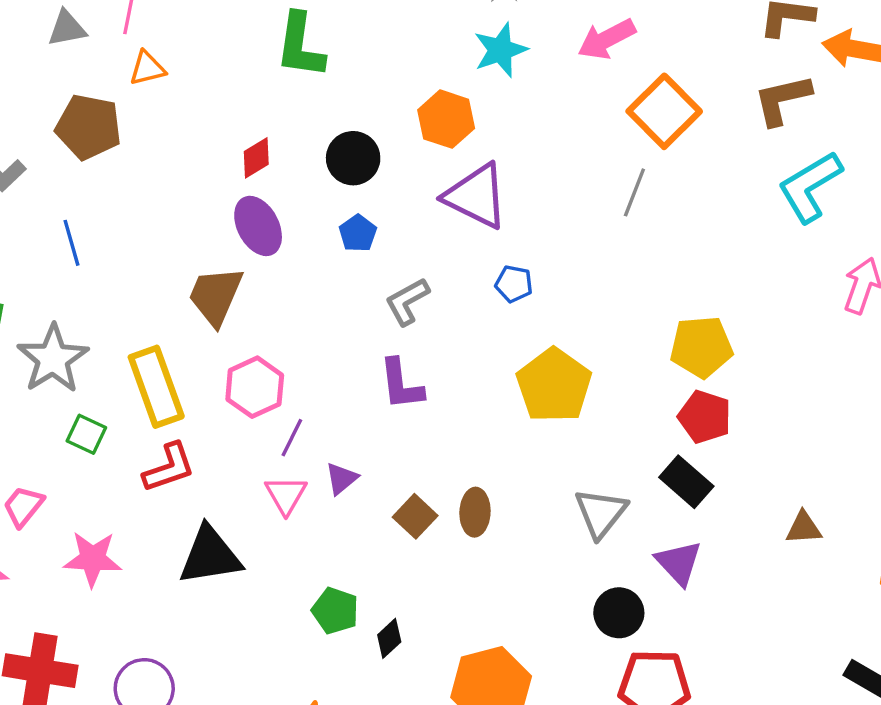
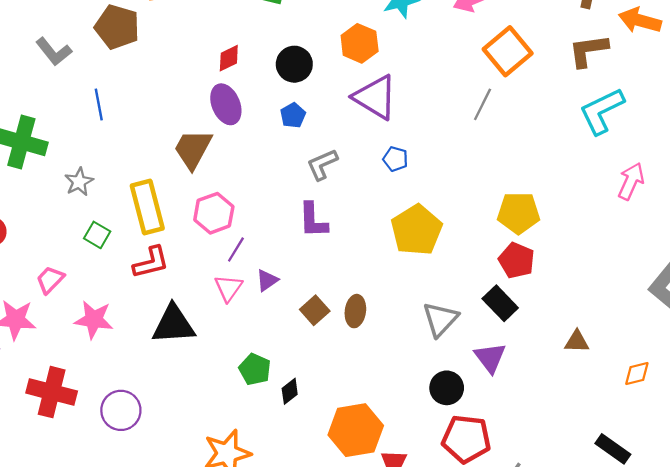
gray star: (53, 359) -> (79, 182), size x0.6

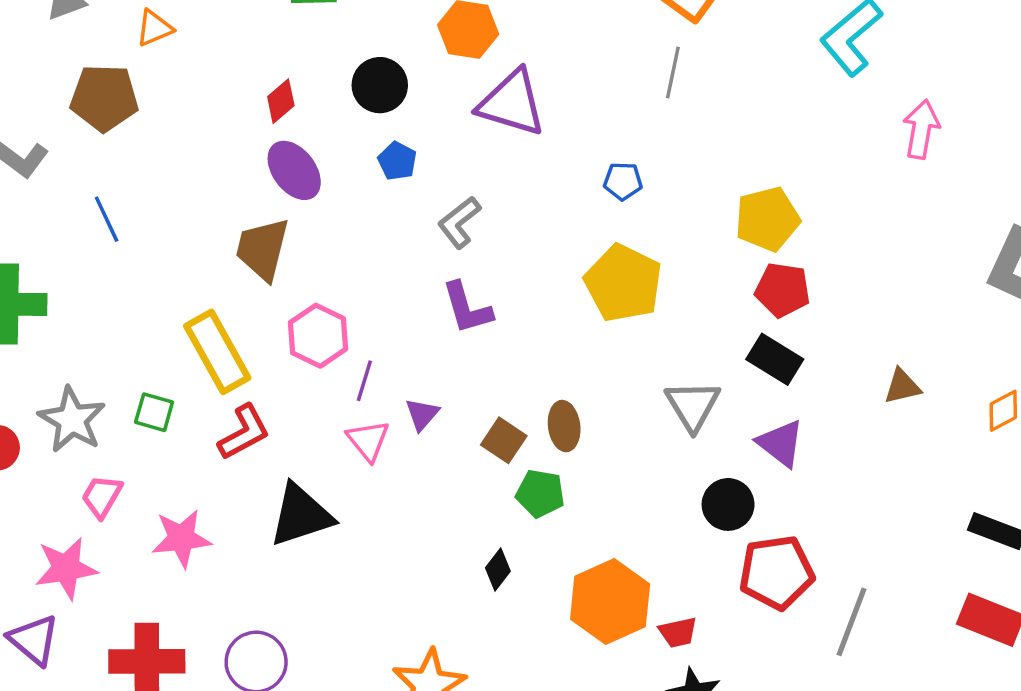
blue pentagon: (395, 159) -> (623, 181), moved
gray star: (79, 182) -> (72, 420), moved, size x1.5
green pentagon: (255, 369) -> (540, 493), moved

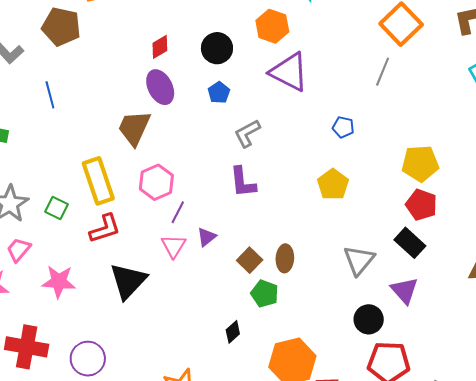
yellow pentagon: (623, 283) -> (333, 184), size x0.7
black triangle: (301, 515) -> (128, 281), turned -39

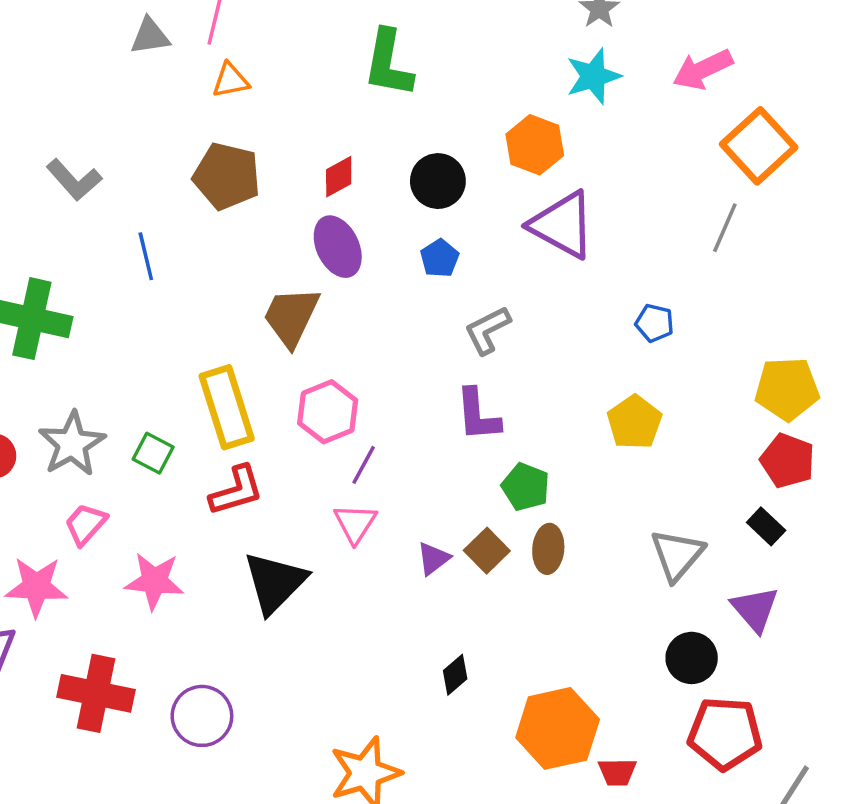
brown pentagon: (61, 27) -> (227, 176), moved
purple triangle: (207, 237) -> (433, 559), moved
black rectangle: (410, 243) -> (766, 526), size x0.7
green pentagon: (265, 294) -> (526, 487), moved

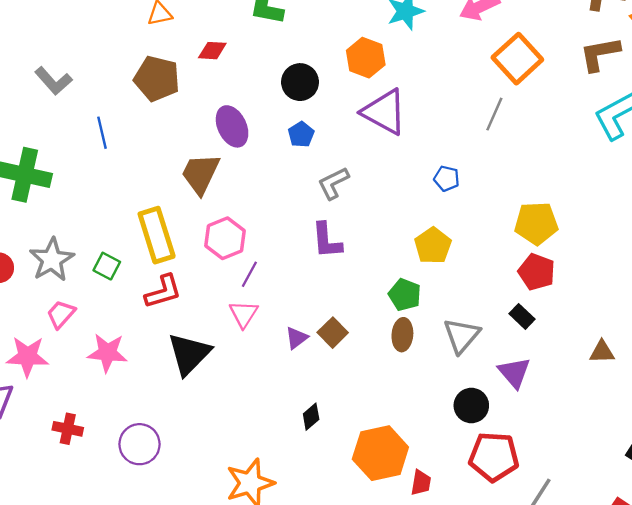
red diamond: (339, 177) -> (212, 51), moved, turned 32
green pentagon: (526, 487) -> (405, 295), moved
brown ellipse: (548, 549) -> (402, 335), moved
red cross: (96, 693) -> (68, 429), size x0.6
red trapezoid: (617, 772) -> (421, 483), turned -80

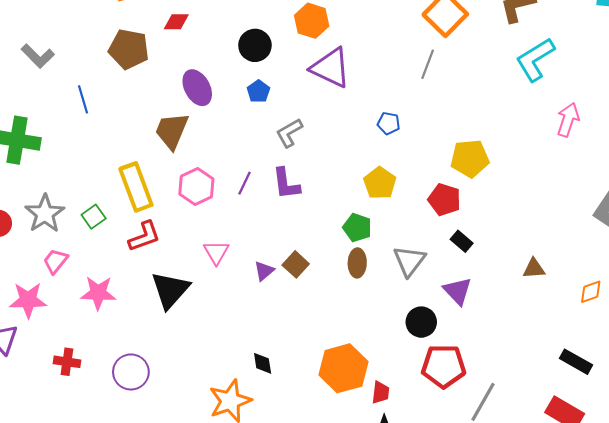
green square: (107, 266) -> (94, 217), turned 30
red pentagon: (537, 272) -> (444, 200), moved
purple line: (249, 274) -> (244, 183), moved
black diamond: (311, 417) -> (263, 363), moved, turned -55

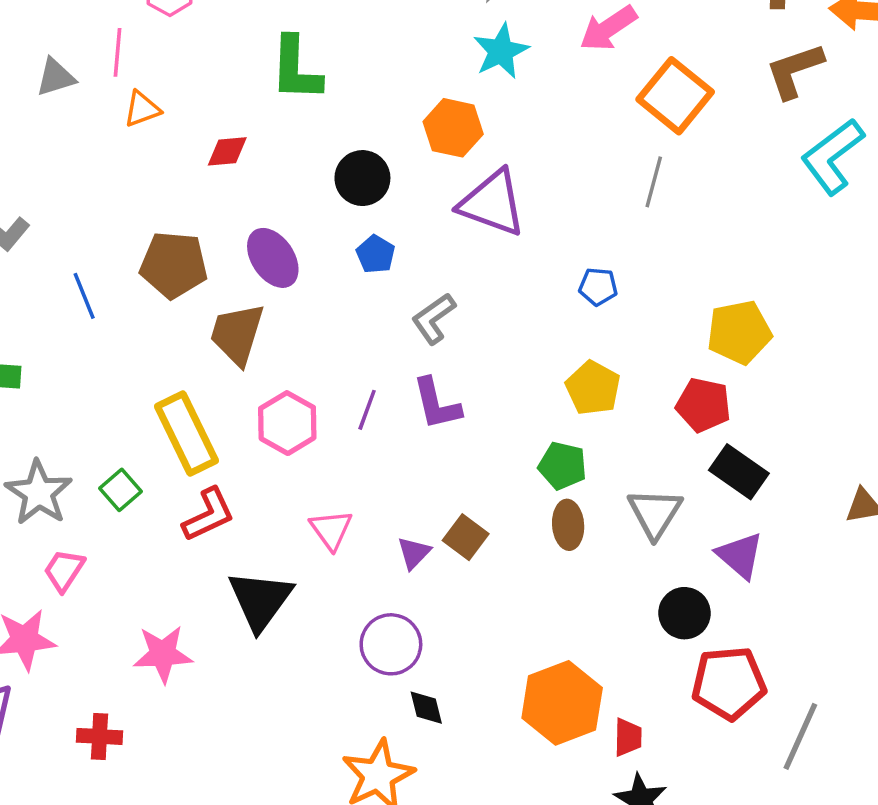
brown pentagon: (129, 49) -> (174, 265), moved
black rectangle: (462, 241) -> (739, 472), size x1.5
pink star: (98, 293) -> (163, 654), moved
purple circle: (131, 372) -> (391, 644), moved

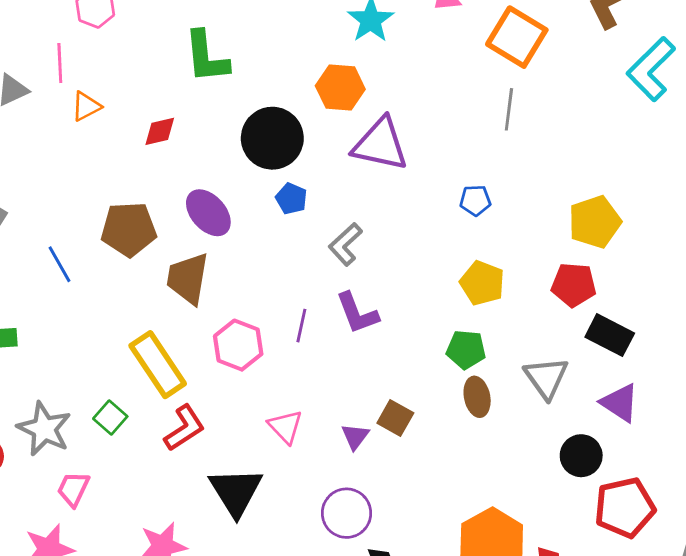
black circle: (362, 178) -> (272, 138), size x1.4

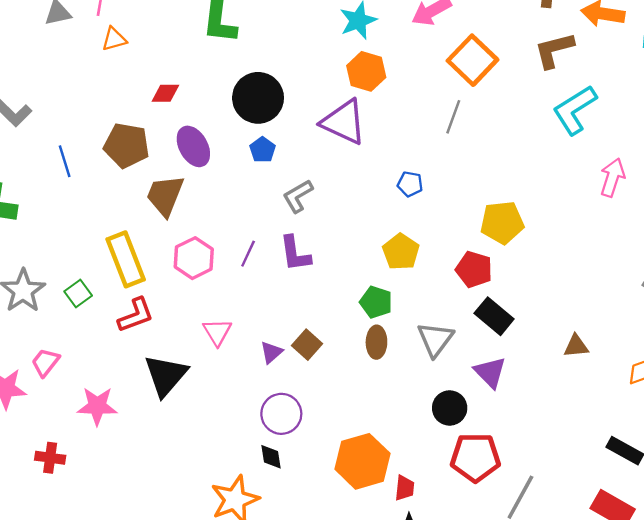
orange hexagon: (340, 87) -> (366, 71), moved
red diamond: (160, 131) -> (165, 93), moved
pink trapezoid: (73, 489) -> (45, 362), moved
purple circle: (347, 513) -> (281, 414), moved

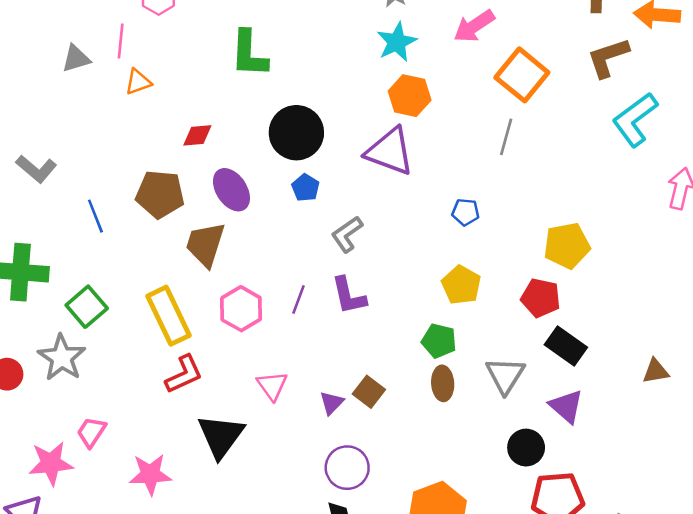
green square: (78, 293) -> (87, 307), moved, size x1.4

